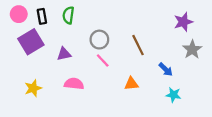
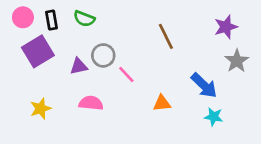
green semicircle: (68, 15) -> (84, 19), turned -77
gray circle: (99, 40) -> (103, 55), moved
brown line: (138, 45) -> (166, 36), moved
blue arrow: (166, 69) -> (204, 85), size x1.5

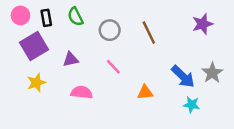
green semicircle: (84, 19) -> (75, 17), turned 42
gray circle: (103, 55) -> (110, 30), moved
gray star: (237, 61) -> (212, 73), moved
yellow star: (41, 109) -> (36, 83), moved

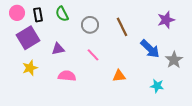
blue arrow: (183, 77) -> (150, 49), moved

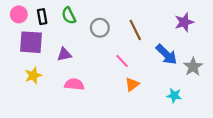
purple square: (28, 38) -> (31, 42), turned 35
pink line: (93, 55) -> (122, 61), moved
orange triangle: (119, 76) -> (132, 84), turned -32

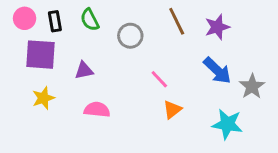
purple star: (184, 22) -> (217, 27), moved
brown line: (135, 30) -> (177, 21), moved
cyan star: (174, 95) -> (227, 124), size x1.5

